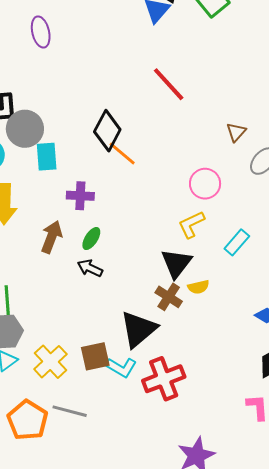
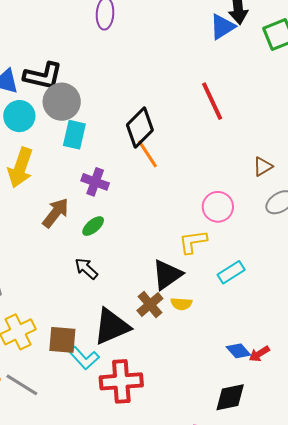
black arrow: (90, 268) -> (86, 269), moved

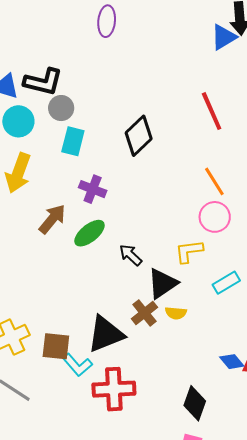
gray circle: (62, 102) -> (61, 108), size x0.7
orange line: (147, 154) -> (214, 181), moved
green ellipse: (93, 226) -> (89, 233), size x1.4
black arrow: (86, 269) -> (131, 255), moved
black diamond: (230, 397) -> (195, 403), moved, turned -60

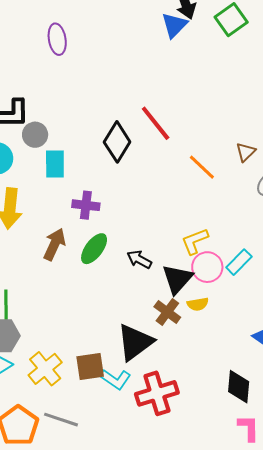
red line: (212, 111) -> (156, 123), moved
pink circle: (215, 217) -> (207, 267), moved

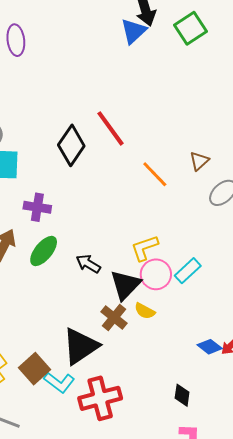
yellow semicircle: (198, 304) -> (145, 311), turned 35
brown square: (90, 367) -> (35, 369), turned -36
black diamond: (239, 387) -> (182, 395), size x0.7

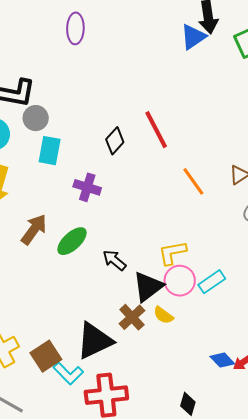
black diamond: (71, 145) -> (115, 141), size x0.7
purple cross: (37, 207) -> (87, 187), moved

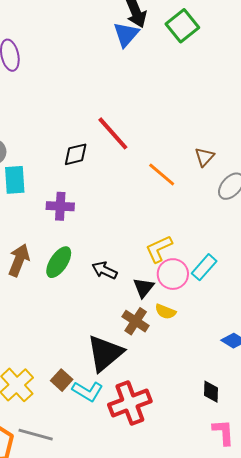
black diamond: (115, 141) -> (76, 154), turned 48
black triangle: (148, 287) -> (144, 288), size x0.7
brown square: (46, 356) -> (62, 380), size x0.7

